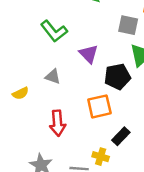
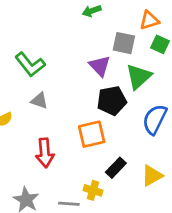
green L-shape: (54, 31) -> (30, 64), moved
purple triangle: (89, 54) -> (100, 66), moved

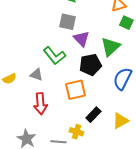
gray square: (124, 43) -> (67, 22), moved
green L-shape: (30, 64) -> (54, 56), moved
gray triangle: (39, 101) -> (36, 75), moved

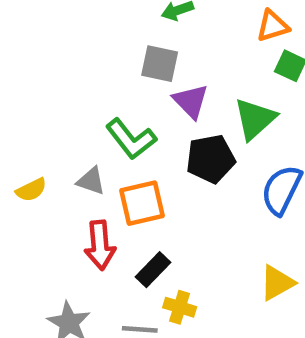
orange square: (75, 90) -> (142, 203), moved
black rectangle: (93, 115) -> (153, 270), moved

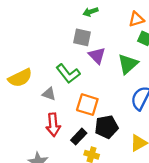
black pentagon: (211, 159) -> (107, 127), moved
yellow semicircle: (31, 190) -> (20, 78), moved, size x1.6
orange square: (142, 203) -> (87, 105), moved, turned 30

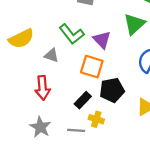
purple triangle: (97, 55) -> (102, 40), moved
red arrow: (53, 125) -> (43, 88), moved

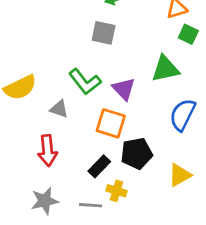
green triangle: (134, 24) -> (165, 69), turned 30
gray star: (40, 127) -> (45, 201), turned 30

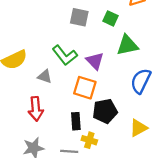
green square: (188, 34) -> (111, 18), moved
black rectangle: (99, 166) -> (76, 121), turned -48

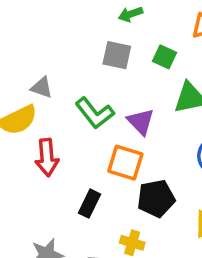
gray triangle: (45, 76) -> (42, 88), moved
red arrow: (36, 109) -> (47, 157), moved
black rectangle: (76, 121) -> (90, 204), moved, turned 30

